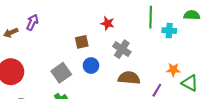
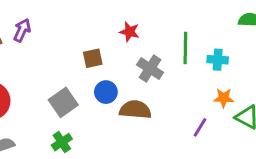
green line: (151, 17) -> (185, 48), moved
cyan cross: (169, 31) -> (218, 60), moved
brown semicircle: (129, 78) -> (135, 110), moved

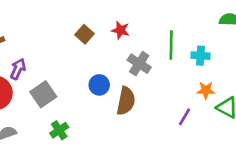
purple arrow: (22, 30) -> (18, 69), moved
brown square: (93, 58) -> (85, 34), moved, turned -36
gray square: (63, 102) -> (43, 94), moved
brown semicircle: (135, 110) -> (126, 101), turned 96

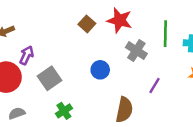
red star: (121, 30) -> (119, 20), size x1.5
brown semicircle: (126, 101) -> (124, 110), moved
purple line: (184, 117) -> (154, 86), moved

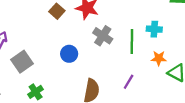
green line: (165, 34) -> (132, 41), moved
purple line: (154, 86) -> (129, 82), moved

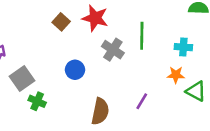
cyan cross: (154, 29) -> (183, 47), moved
green line: (132, 41) -> (142, 36), moved
green cross: (36, 92) -> (37, 101), moved, turned -32

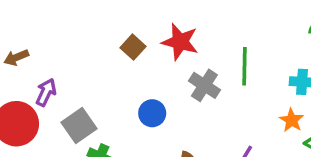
orange star: (176, 75) -> (292, 120), turned 30

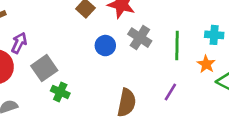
green line: (245, 66) -> (177, 46), moved
blue circle: (152, 113) -> (105, 46), moved

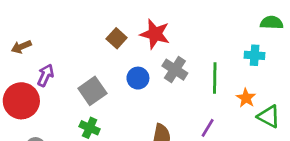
cyan cross: (214, 35) -> (255, 55), moved
gray square: (44, 68) -> (92, 91), moved

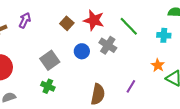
purple arrow: (46, 75) -> (25, 20), moved
green line: (215, 78) -> (129, 26), moved, turned -45

